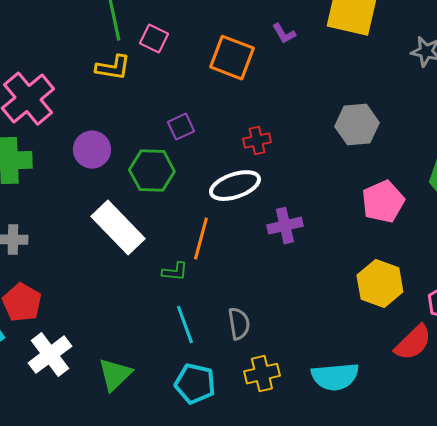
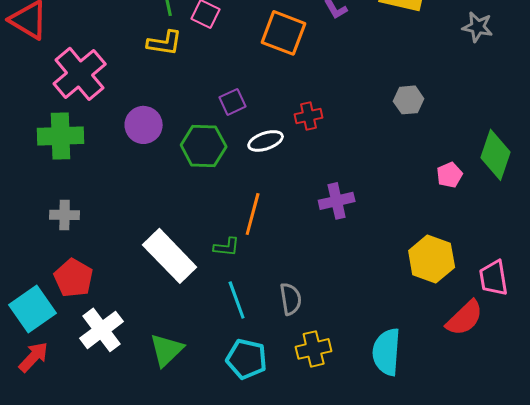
gray hexagon: (357, 125) -> (409, 100), size x0.7
white ellipse: (235, 186) -> (266, 141), moved, size x0.7
pink pentagon: (383, 202) -> (450, 175), moved, size x0.6
white rectangle: (118, 228) -> (170, 256), moved
cyan semicircle: (335, 377) -> (387, 352), turned 99

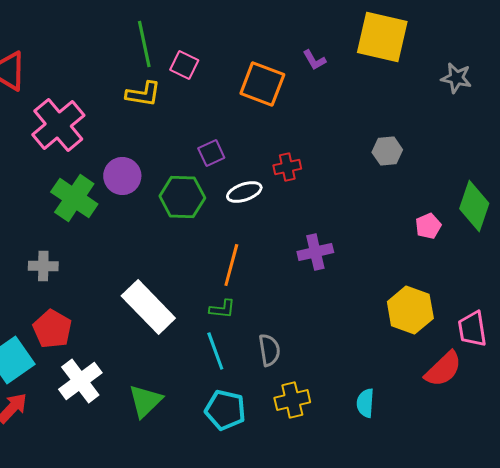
green cross: (61, 136) -> (74, 198), moved, turned 36
green L-shape: (227, 247) -> (222, 309), moved
cyan semicircle: (387, 352) -> (365, 403), size x0.6

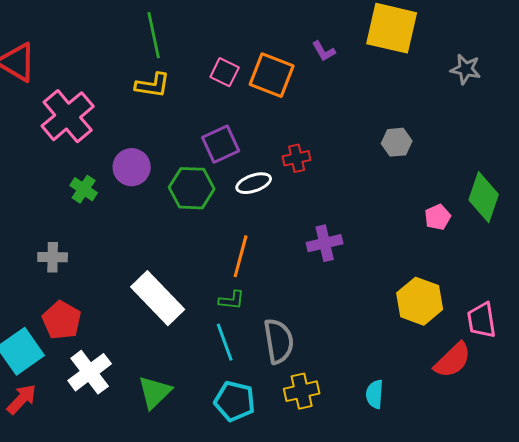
pink square: (184, 65) -> (225, 72), moved
purple square: (211, 153) -> (221, 144), size x1.4
green cross: (74, 198) -> (84, 189), size x0.6
gray semicircle: (269, 350) -> (279, 341), size x1.4

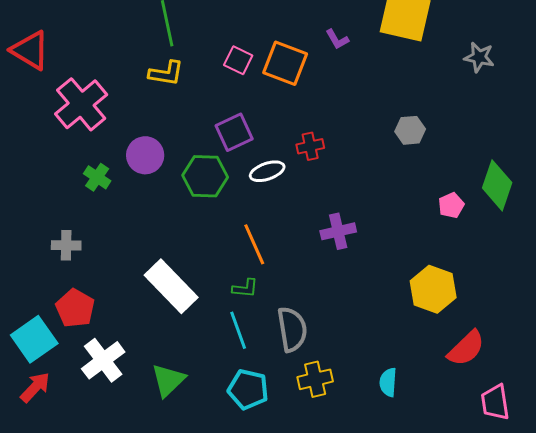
orange line: (241, 256) -> (254, 244), turned -39
pink trapezoid: (482, 320) -> (495, 402), moved

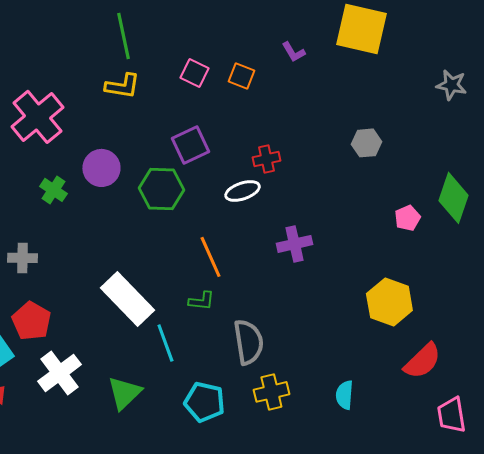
gray star: (479, 57) -> (451, 85), moved
orange square: (285, 63) -> (241, 76), size x0.6
white ellipse: (267, 171) -> (242, 191), moved
cyan line: (238, 330) -> (165, 343), moved

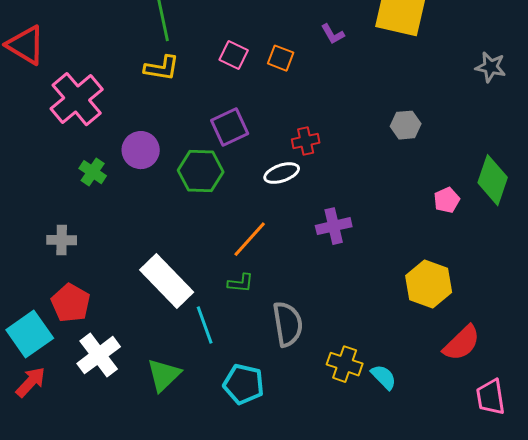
orange line: (210, 257) -> (250, 239), turned 66
yellow cross: (271, 392) -> (345, 364), moved, turned 32
cyan semicircle: (344, 395) -> (384, 377), turned 132

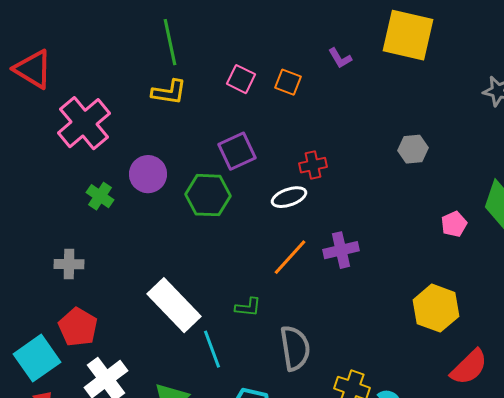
orange line: (250, 239) -> (290, 257), moved

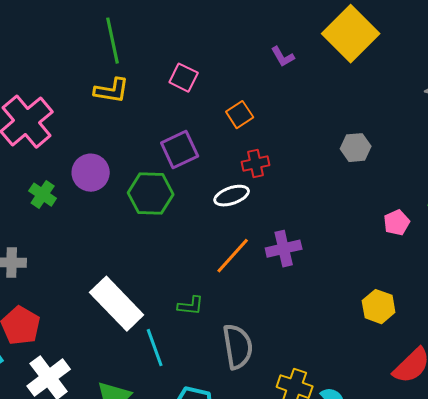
yellow square: (408, 35) -> (351, 34), turned 32
orange square: (288, 82) -> (240, 115), moved, turned 36
yellow hexagon: (436, 308) -> (379, 307), size x0.7

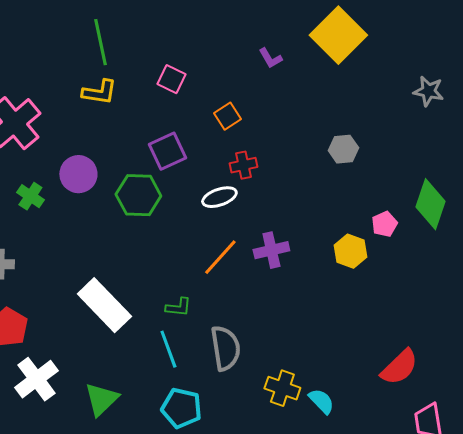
yellow hexagon: (379, 307) -> (350, 251), moved
cyan line: (155, 348) -> (168, 349), moved

